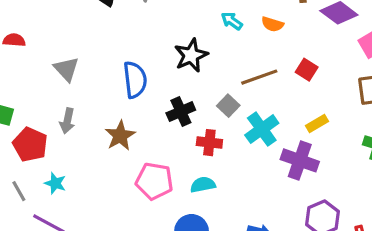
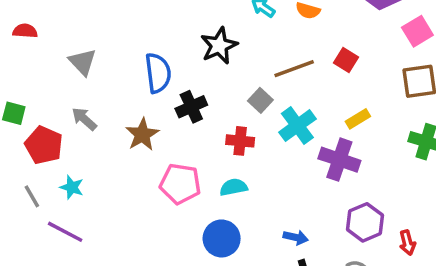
black cross: (181, 111) -> (191, 107), moved
gray arrow: (67, 121) -> (84, 119), turned 120

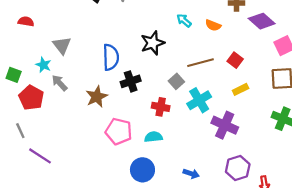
yellow rectangle: (358, 119) -> (241, 89), moved
cyan star: (72, 187) -> (43, 65), moved

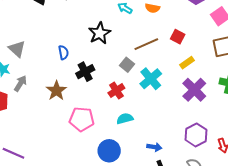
blue semicircle: (111, 57) -> (63, 52), size x0.6
gray arrow: (59, 83) -> (20, 83), turned 84
red cross: (161, 107) -> (116, 91), turned -35
purple cross: (225, 125) -> (194, 90), moved, turned 30
cyan semicircle: (153, 137) -> (125, 119), moved

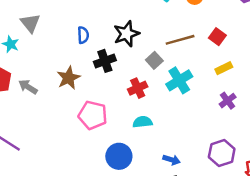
black star: (100, 33) -> (126, 34), moved
gray arrow: (20, 83) -> (28, 87), moved, turned -98
purple cross: (194, 90) -> (228, 101), size x0.6

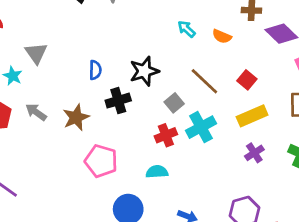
brown line: (180, 40) -> (204, 81), turned 56
yellow rectangle: (224, 68) -> (252, 116), size x1.5
gray arrow: (28, 87) -> (36, 112), moved
red cross: (138, 88) -> (166, 135), moved

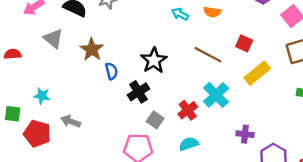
gray triangle: (36, 53) -> (53, 39), moved
gray square: (174, 103) -> (155, 120), moved
brown star: (76, 117) -> (92, 49), moved
purple cross: (254, 153) -> (245, 134), moved, turned -35

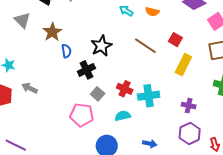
yellow rectangle: (257, 73) -> (183, 65), turned -30
cyan cross: (216, 95) -> (149, 96), moved, turned 30
red cross: (188, 110) -> (125, 89), turned -35
purple cross: (245, 134) -> (189, 106), moved

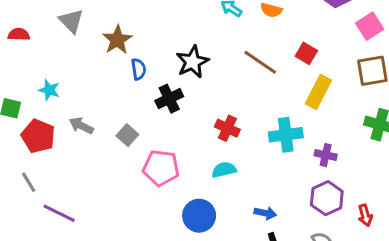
gray square: (98, 94) -> (127, 135), moved
cyan cross: (149, 96) -> (286, 135), moved

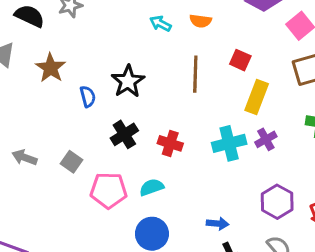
brown line: (260, 62) -> (195, 74), turned 64
blue semicircle: (139, 69) -> (88, 96), moved
black cross: (169, 99) -> (124, 134), moved
purple cross: (326, 155) -> (266, 139), moved, turned -35
cyan semicircle: (224, 170) -> (152, 187), moved

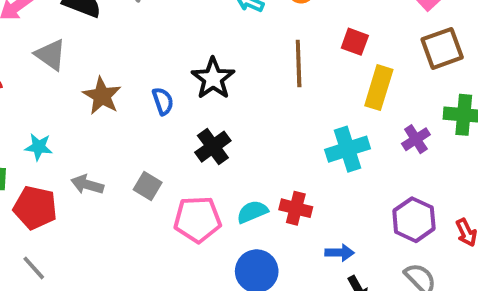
brown star: (51, 68) -> (102, 96), moved
purple cross: (266, 139) -> (416, 139), moved
red cross: (170, 143) -> (296, 208), moved

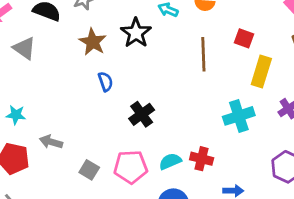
black star: (213, 78) -> (136, 33), moved
brown star: (102, 96) -> (93, 42), moved
gray square: (148, 186) -> (89, 170), moved

